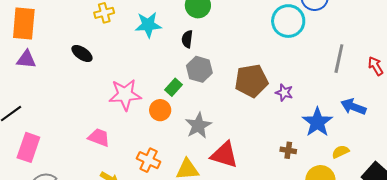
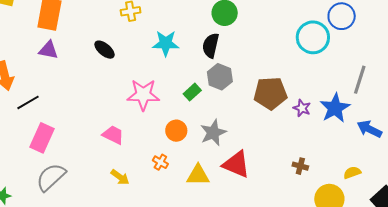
cyan star: (148, 25) -> (166, 43), moved
black semicircle: (187, 39) -> (211, 46), size x1.4
orange circle: (160, 110) -> (176, 131), moved
blue star: (317, 122) -> (335, 108), moved
orange cross: (149, 160) -> (160, 162), size x0.7

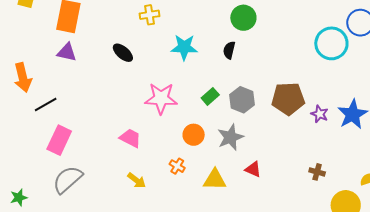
black semicircle: (211, 46) -> (229, 50), size x0.7
gray hexagon: (220, 77) -> (242, 100), moved
red triangle: (236, 164) -> (253, 169), size x0.6

